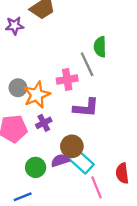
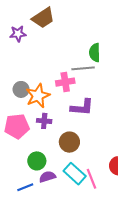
gray line: (87, 64) -> (83, 68), turned -70
purple cross: (44, 123) -> (44, 121), turned 32
purple semicircle: (60, 160) -> (47, 177), moved
cyan rectangle: (81, 162) -> (75, 174), moved

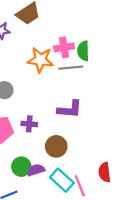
pink cross: (65, 82) -> (64, 47), moved
orange star: (38, 96) -> (40, 60), moved, turned 30
purple semicircle: (47, 177) -> (36, 170), moved

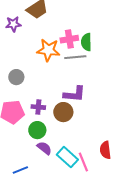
brown circle: (56, 146) -> (63, 112), moved
green circle: (21, 167) -> (37, 130), moved
purple semicircle: (36, 170) -> (44, 148), turned 56

